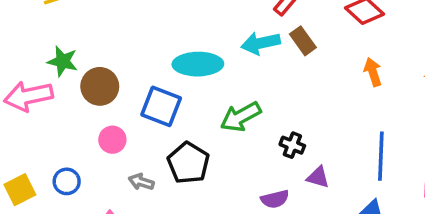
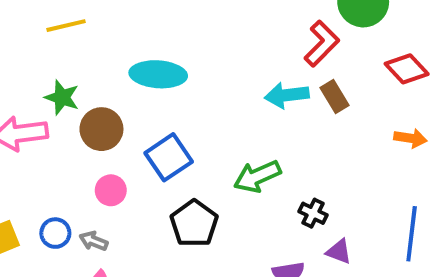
cyan ellipse: (198, 64) -> (158, 74), moved
orange arrow: (373, 72) -> (410, 138), turned 112
blue square: (161, 106) -> (169, 157), turned 30
gray arrow: (141, 182) -> (94, 241), moved

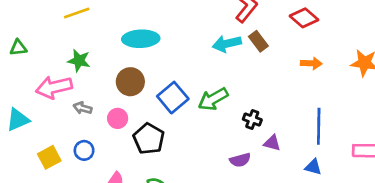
brown circle: (101, 129) -> (130, 82), moved
blue square: (169, 157) -> (173, 98), moved
black pentagon: (194, 224) -> (149, 139), moved
gray arrow: (94, 241) -> (83, 108), moved

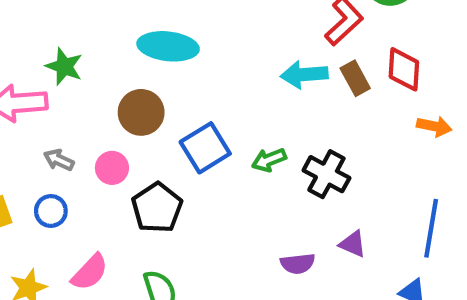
red diamond: (304, 18) -> (404, 69), moved, turned 44
green arrow: (213, 99) -> (269, 160), size x0.7
gray arrow: (83, 108) -> (59, 160), moved
black cross: (252, 119) -> (326, 174), moved, size x1.5

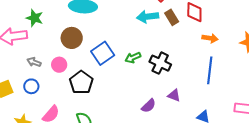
blue line: (431, 228) -> (210, 70), moved
purple semicircle: (298, 264) -> (149, 106), turned -35

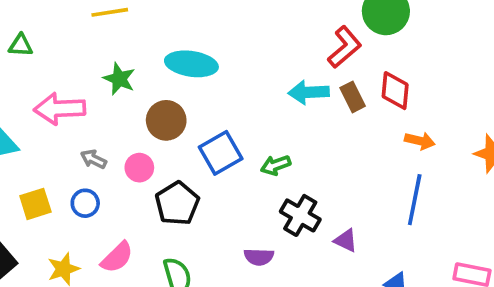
green star: (35, 18) -> (119, 79), moved
black cross: (160, 63) -> (300, 215), moved
purple semicircle: (149, 106) -> (259, 257), moved, turned 42

